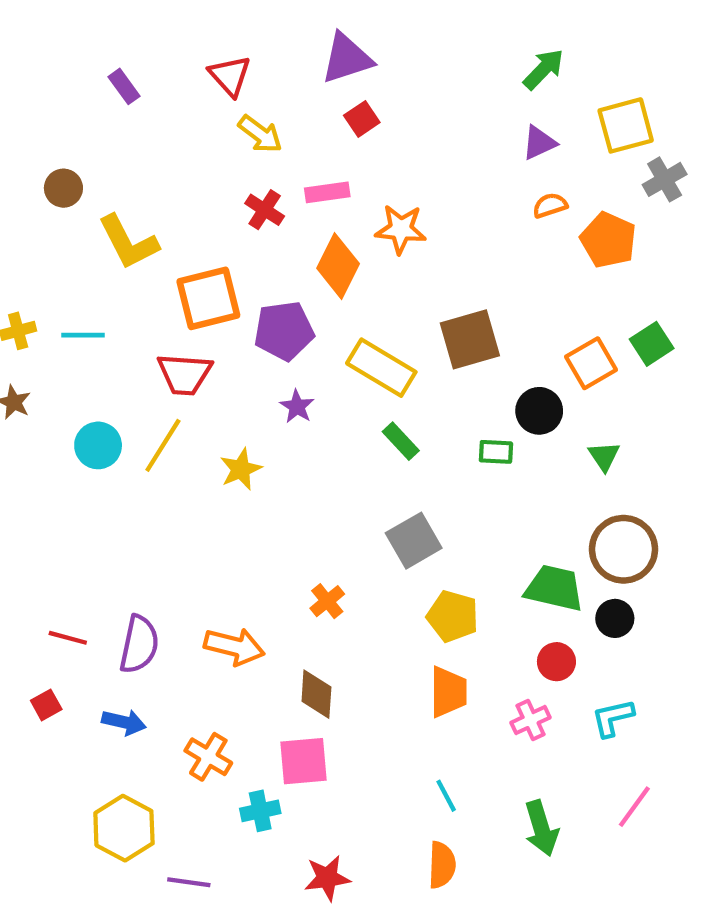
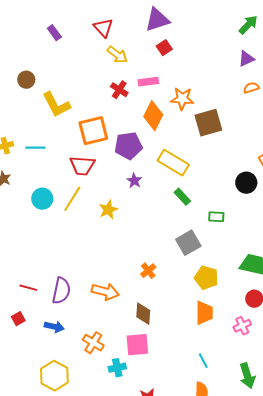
brown square: (470, 339) -> (208, 123), moved
green rectangle: (496, 452) -> (216, 217), moved

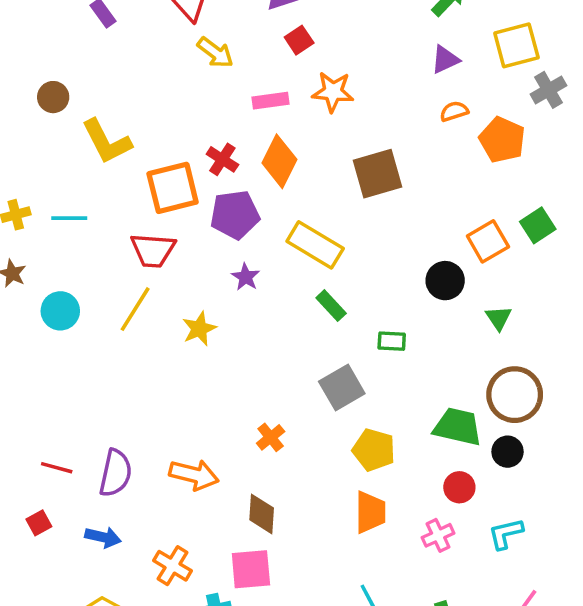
red cross: (119, 90) -> (222, 159), moved
orange star: (182, 99) -> (333, 92), moved
cyan circle: (42, 199) -> (60, 311), moved

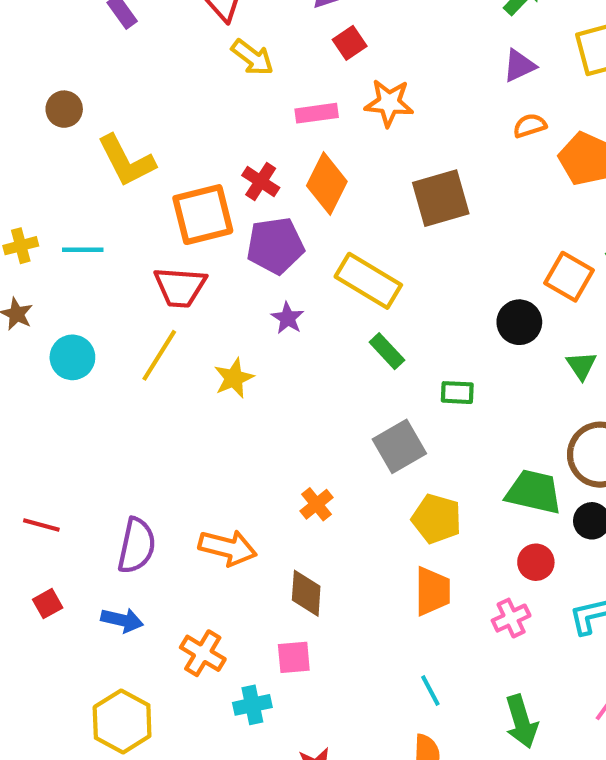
orange square: (488, 241) -> (569, 277), turned -30
red line: (57, 468) -> (41, 525), moved
pink square: (251, 569) -> (294, 657), size x0.7

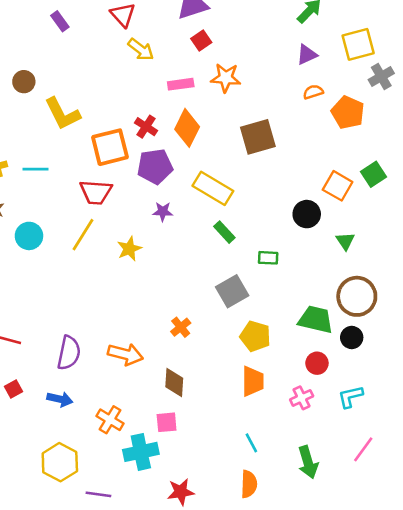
purple star: (288, 318) -> (163, 211), turned -30
cyan cross: (252, 705) -> (141, 452), size x1.5

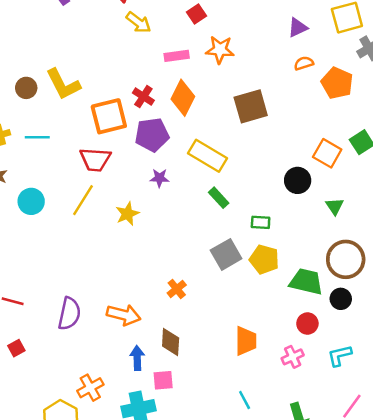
brown circle: (24, 82) -> (26, 88), moved
yellow pentagon: (255, 336) -> (264, 259), moved
blue arrow: (60, 399) -> (137, 358), moved, turned -105
orange cross: (110, 420) -> (90, 388), moved, turned 30

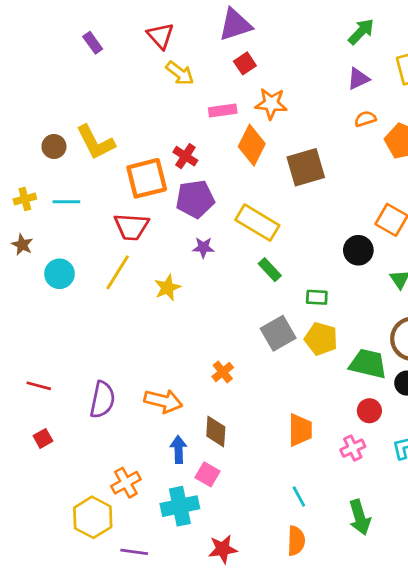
orange diamond: (183, 98) -> (252, 145), moved
pink square: (163, 380) -> (208, 474), turned 35

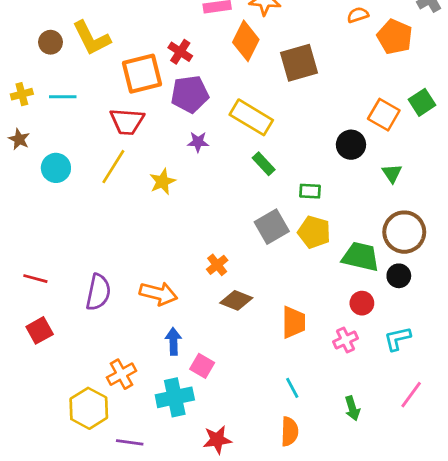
brown diamond: (216, 431) -> (236, 300), moved, turned -72
red square: (43, 438) -> (40, 330), size x1.4
green arrow: (360, 517) -> (352, 408), size x0.7

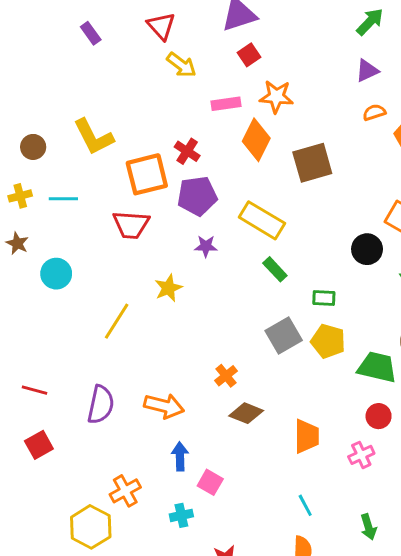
brown circle: (50, 42) -> (33, 147), moved
yellow line: (113, 167) -> (117, 321), moved
cyan cross: (175, 397) -> (181, 515), size x0.6

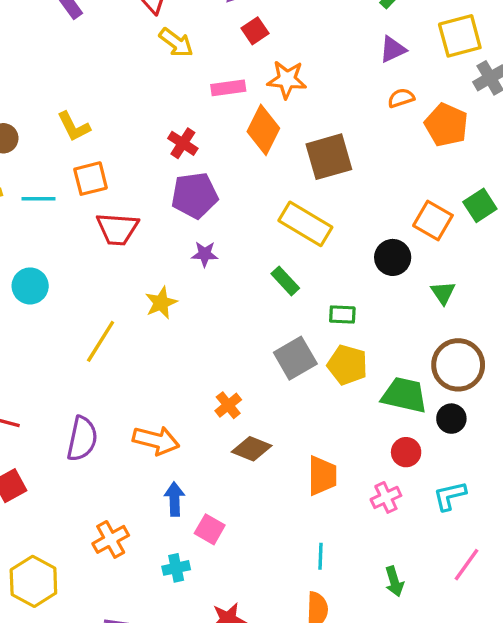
yellow L-shape: (94, 137) -> (74, 127), size x0.7
orange square: (147, 174) -> (91, 179), moved, size x0.7
yellow rectangle: (262, 220) -> (305, 224), moved
cyan line: (305, 505) -> (320, 556), turned 30
yellow hexagon: (91, 527) -> (33, 581), moved

